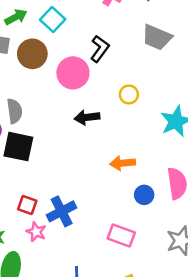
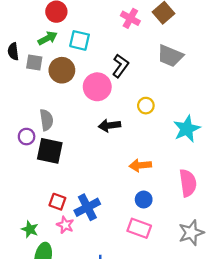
cyan square: (53, 20) -> (80, 40), turned -30
blue circle: (144, 195) -> (144, 200), moved

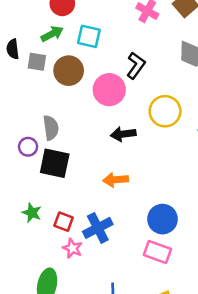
yellow circle: (146, 106) -> (165, 111), size x1.6
orange arrow: (140, 165) -> (116, 180), moved
blue circle: (144, 200) -> (162, 219), size x1.5
green star: (30, 229) -> (32, 213), moved

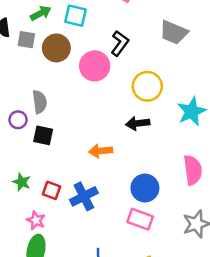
black arrow: (123, 134) -> (138, 123), moved
black square: (55, 163) -> (43, 135), size x0.7
pink star: (72, 248) -> (36, 220), moved

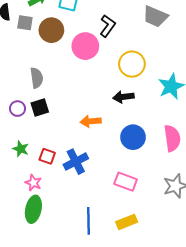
purple circle: (18, 120) -> (17, 109), moved
black square: (43, 135) -> (40, 108), turned -30
blue circle: (145, 188) -> (133, 137), moved

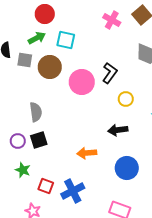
black L-shape: (108, 26) -> (110, 73), moved
yellow circle: (132, 64) -> (126, 99), size x0.6
green star: (21, 149) -> (23, 170), moved

